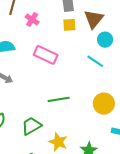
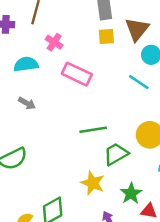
pink cross: (32, 20) -> (54, 42), moved
green trapezoid: (31, 126) -> (116, 154), moved

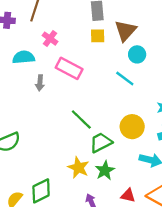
gray arrow: (27, 103) -> (40, 83), moved, turned 63
green line: (93, 130) -> (81, 119), turned 50
green star: (131, 193) -> (105, 171), moved

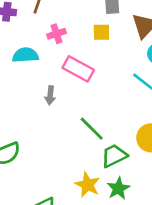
yellow square: (98, 36) -> (101, 32), moved
pink cross: (50, 39) -> (57, 34), turned 35
gray arrow: (40, 83) -> (50, 95), moved

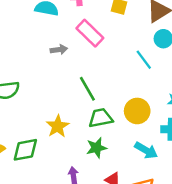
gray arrow: (50, 95) -> (59, 50), turned -119
yellow star: (87, 185) -> (58, 126), moved

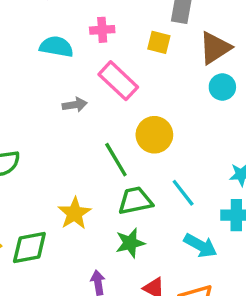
cyan line: (144, 60) -> (183, 193), moved
yellow circle: (137, 111) -> (154, 135), moved

